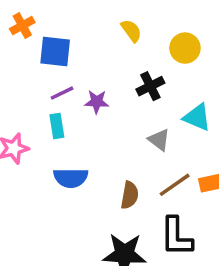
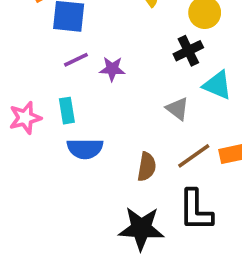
black cross: (150, 86) -> (188, 51), moved
cyan rectangle: (57, 126) -> (67, 111), moved

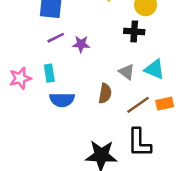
black cross: (188, 51) -> (134, 31), turned 30
cyan triangle: (217, 85) -> (154, 69), moved
brown semicircle: (147, 167) -> (105, 93), moved

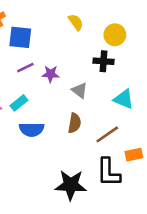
gray triangle: (127, 72) -> (80, 90), moved
cyan rectangle: (49, 73) -> (19, 103), turned 60
orange rectangle: (165, 104) -> (134, 155), moved

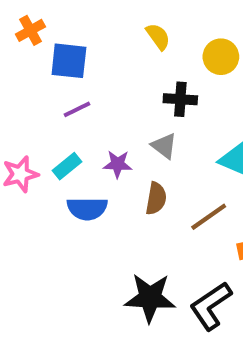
black cross: (104, 61) -> (180, 99), moved
purple star: (51, 74) -> (118, 164), moved
black L-shape: (109, 172) -> (211, 306), moved, turned 56

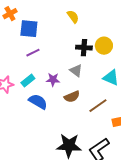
yellow circle: (221, 57) -> (104, 46), moved
brown semicircle: (156, 199) -> (72, 97), turned 56
blue semicircle: (87, 209) -> (38, 102), turned -150

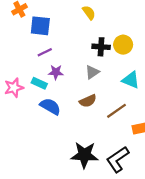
gray triangle: (76, 71) -> (92, 72), turned 48
purple star: (53, 80) -> (56, 72), moved
cyan rectangle: (28, 81) -> (39, 83), turned 64

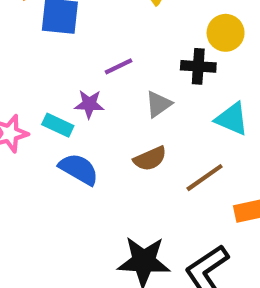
yellow circle: (123, 45) -> (226, 33), moved
black cross: (101, 47) -> (198, 66), moved
purple line: (45, 52) -> (119, 66), moved

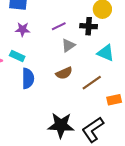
purple line: (119, 66) -> (59, 26), moved
purple star: (89, 104) -> (23, 29), moved
blue semicircle: (79, 169) -> (28, 78), turned 60

